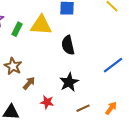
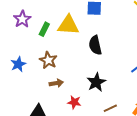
brown star: (13, 66) -> (48, 60), moved
brown arrow: (29, 83) -> (56, 83), turned 40

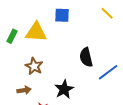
black semicircle: (95, 45) -> (86, 57), moved
brown star: (48, 60) -> (34, 66), moved

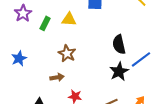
yellow triangle: (36, 32) -> (69, 19), size x0.7
black star: (64, 89) -> (119, 71), moved

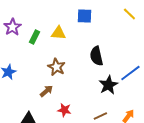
black semicircle: (119, 44) -> (96, 56), moved
brown arrow: (57, 77) -> (46, 91), turned -32

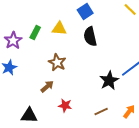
blue square: (84, 16) -> (85, 11), turned -35
purple star: (12, 27) -> (13, 40), moved
black semicircle: (96, 56) -> (90, 36), moved

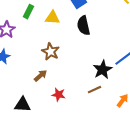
green rectangle: (35, 32) -> (29, 12), moved
brown line: (101, 111) -> (95, 90), moved

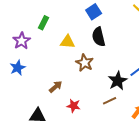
yellow triangle: (53, 18) -> (68, 42), moved
brown star: (51, 52) -> (85, 63), moved

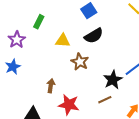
black semicircle: (99, 37) -> (94, 36), turned -108
brown arrow: (56, 87) -> (51, 86), turned -40
red star: (74, 106) -> (69, 105), size x1.5

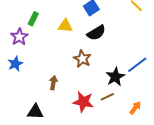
green rectangle: (39, 22) -> (33, 19), moved
yellow triangle: (63, 41) -> (65, 26), moved
red star: (69, 105) -> (83, 102), moved

